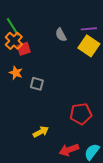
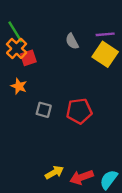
gray square: (37, 84) -> (44, 110), moved
red pentagon: (81, 114) -> (79, 111), moved
yellow arrow: (41, 132) -> (54, 172), moved

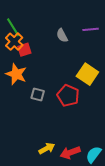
yellow square: (105, 54) -> (87, 74), moved
orange star: (19, 86) -> (16, 74), size x1.5
red pentagon: (79, 111) -> (68, 96), turned 30

